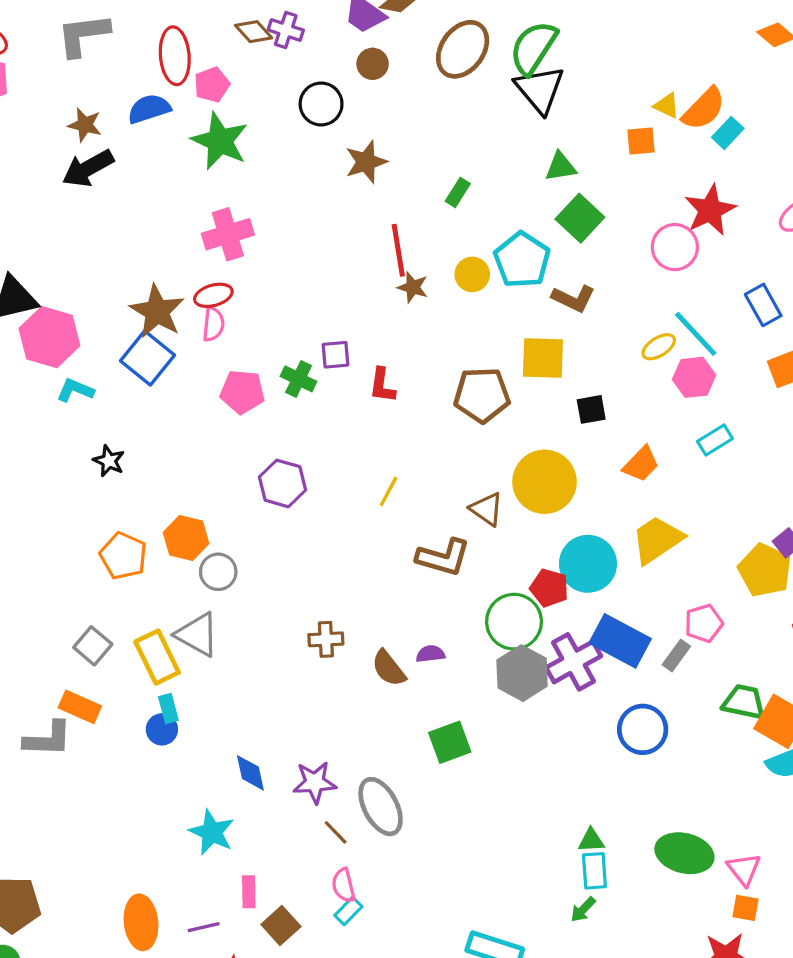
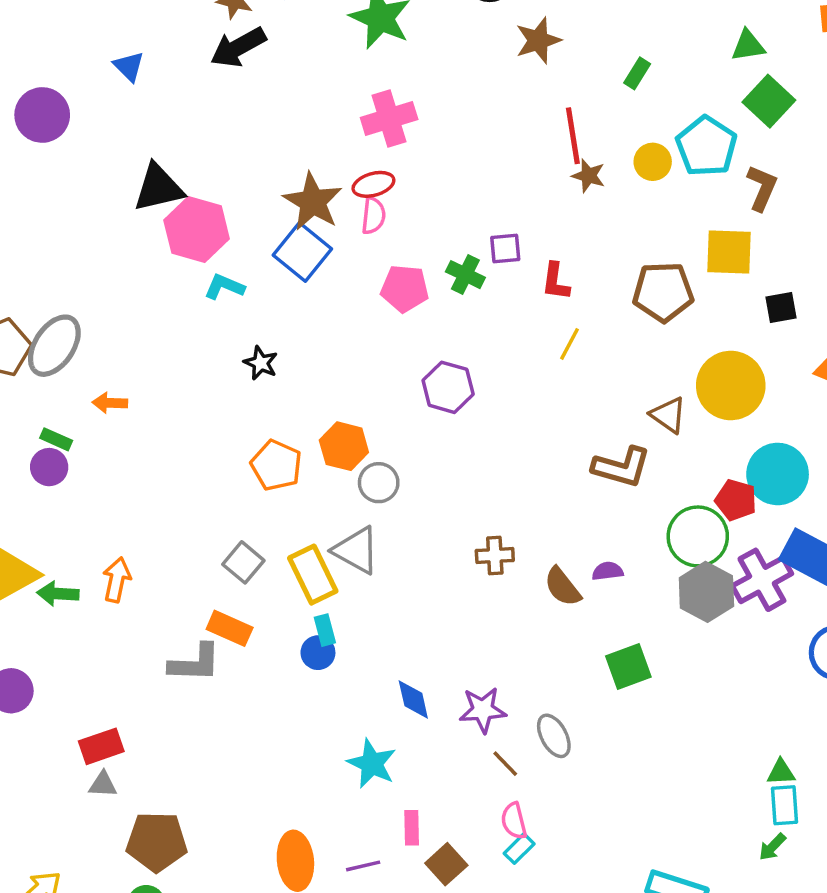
brown L-shape: (573, 299) -> (762, 188), turned -93
yellow line: (389, 491) -> (569, 344), moved
gray ellipse: (381, 807) -> (554, 736), size x0.7

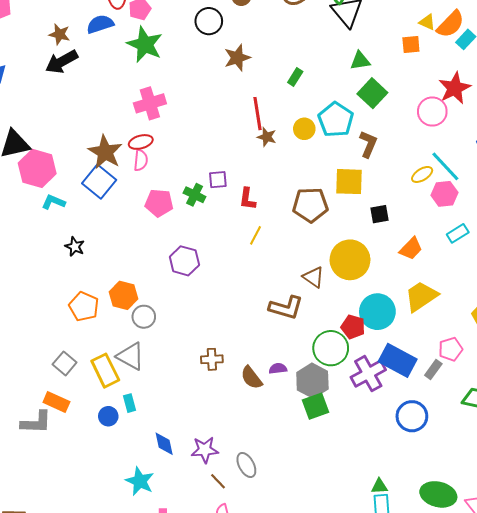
gray hexagon: (706, 592) -> (312, 381), moved
cyan rectangle: (325, 630) -> (130, 403), moved
green square: (628, 666) -> (315, 406), moved

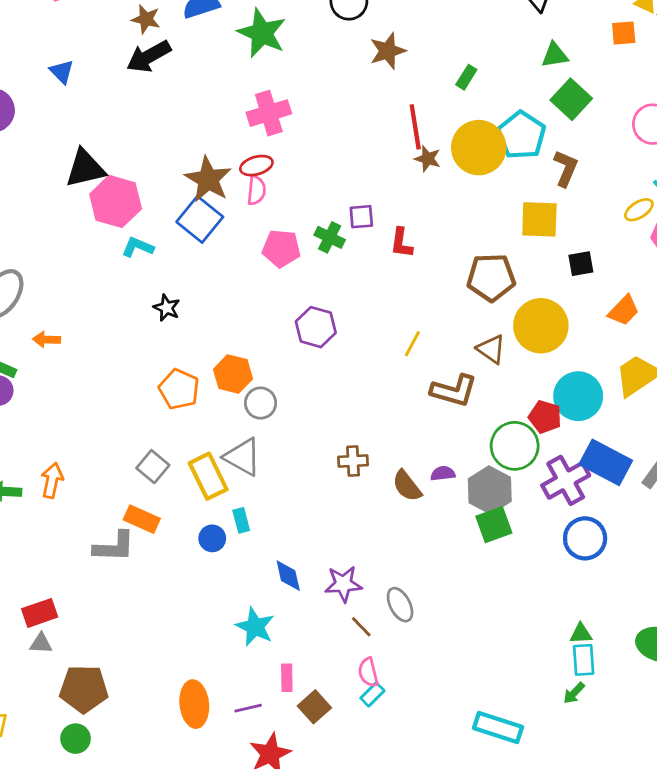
yellow circle: (304, 129) -> (479, 148), size x1.8
brown pentagon: (310, 205) -> (491, 277), moved
yellow line: (256, 235) -> (412, 344), moved
blue circle: (412, 416) -> (585, 538), moved

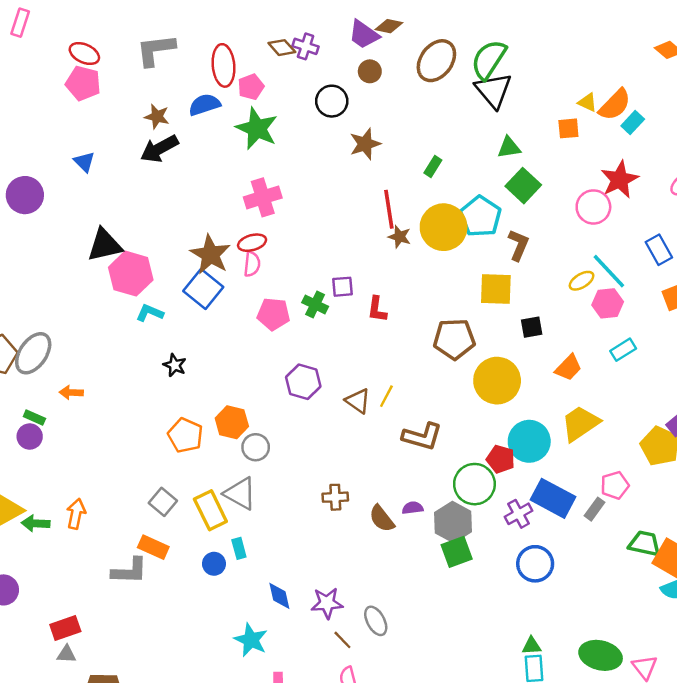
brown triangle: (491, 349) -> (358, 401), moved
purple cross: (566, 480) -> (518, 514), size x0.7

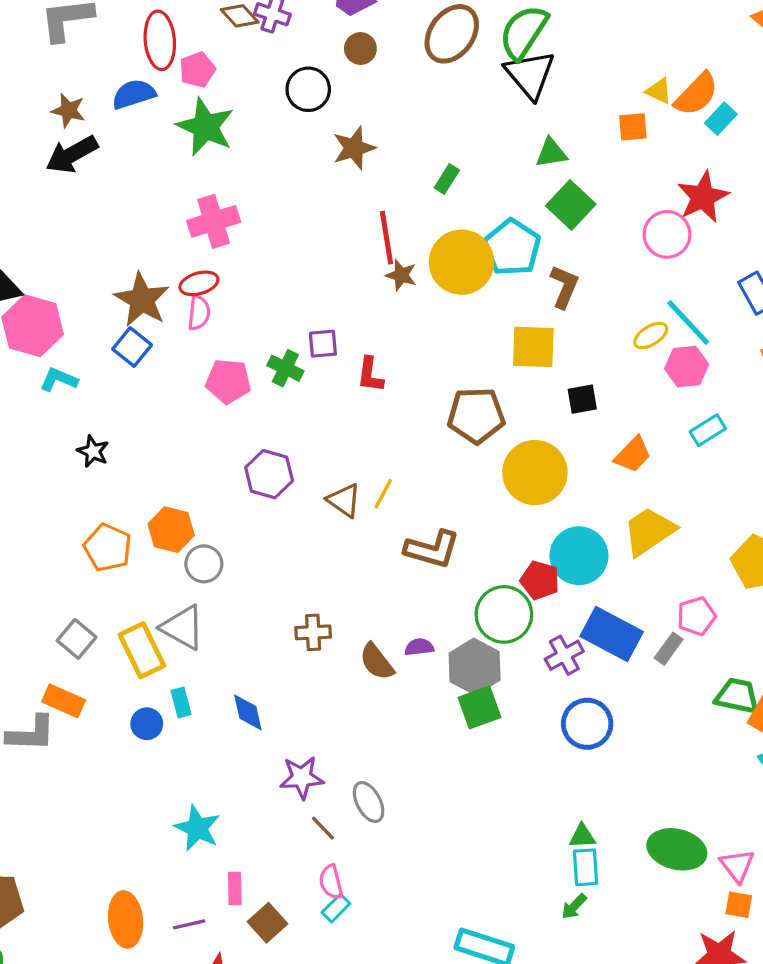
blue square: (203, 289) -> (132, 347), size x0.7
blue diamond: (279, 596) -> (248, 712), moved

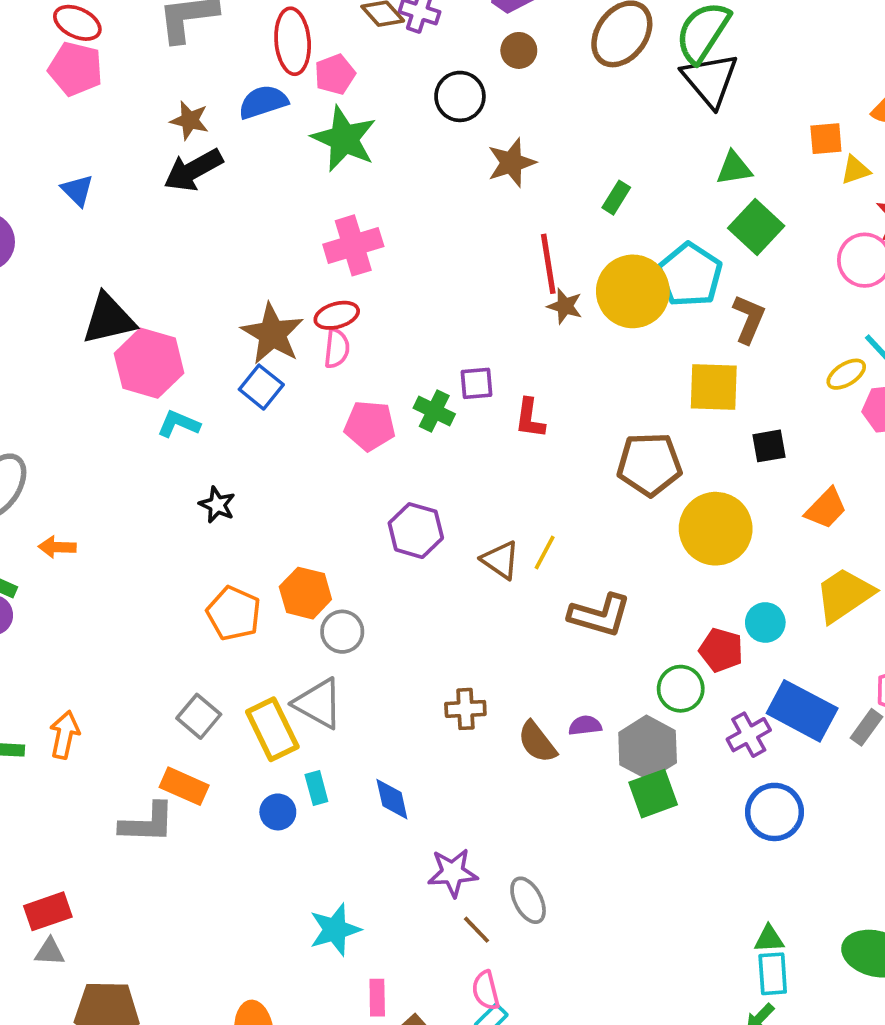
yellow triangle: (659, 91) -> (855, 170), moved, turned -44
cyan circle: (579, 556) -> (765, 622), size x0.6
green circle: (504, 614) -> (681, 689), size x0.7
cyan star: (197, 828) -> (335, 930), turned 30

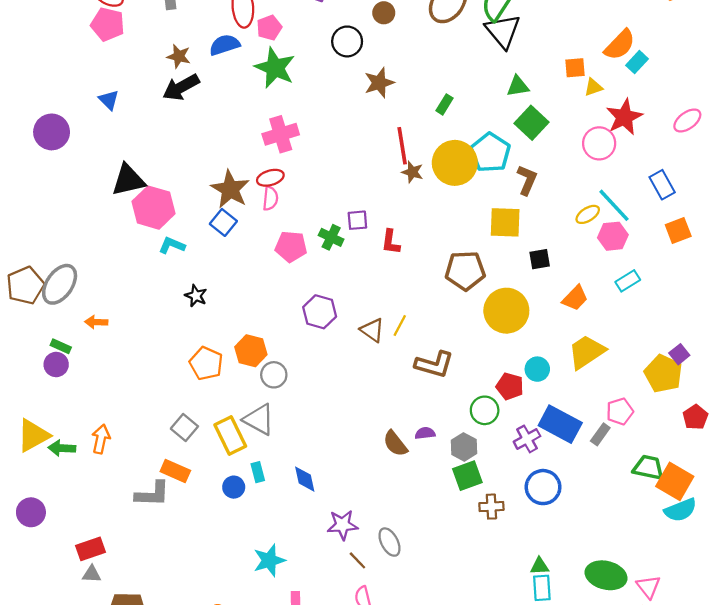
brown cross: (465, 709) -> (491, 507), moved
gray hexagon: (648, 748) -> (464, 447), size x0.7

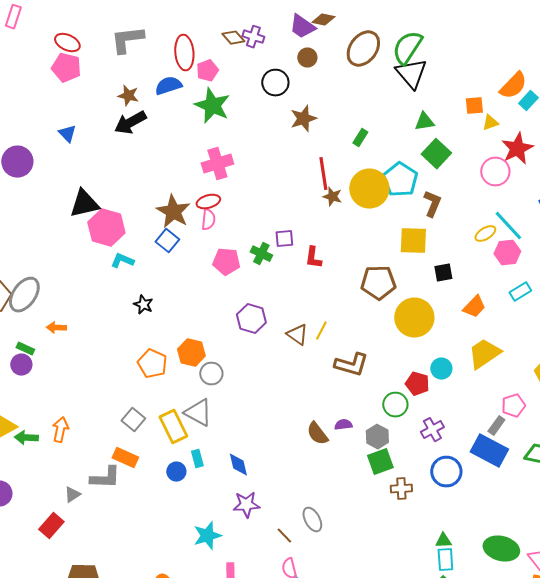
blue rectangle: (560, 424) -> (489, 451), moved
purple star: (343, 525) -> (246, 505), moved
red rectangle: (90, 549) -> (51, 526), turned -30
gray triangle: (92, 574) -> (72, 495), moved, turned -36

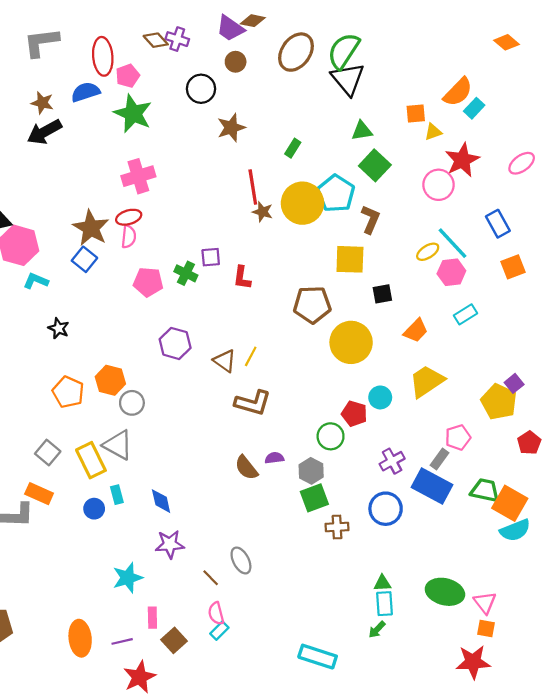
brown L-shape: (351, 365) -> (253, 403), moved
purple cross: (432, 430) -> (392, 461), moved

